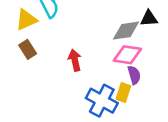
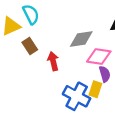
gray diamond: (126, 31) -> (81, 39), moved
brown rectangle: (28, 49) -> (30, 46), moved

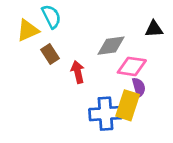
yellow rectangle: (95, 89) -> (128, 105), size x1.5
blue cross: (77, 96) -> (105, 114), turned -32

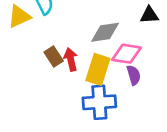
brown rectangle: (50, 54) -> (54, 57), moved
yellow rectangle: (128, 105) -> (98, 69), moved

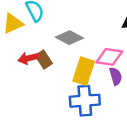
gray diamond: (105, 32) -> (69, 38), moved, turned 36
red arrow: (71, 59) -> (28, 58), moved, turned -90

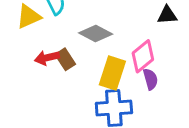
pink diamond: (109, 57) -> (143, 56), turned -48

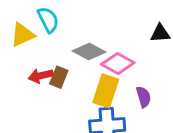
pink diamond: (143, 56) -> (118, 64), moved, turned 68
brown rectangle: (65, 59) -> (59, 77), turned 55

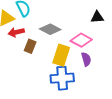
pink diamond: (118, 64) -> (81, 40), moved
red arrow: (41, 76) -> (16, 32), moved

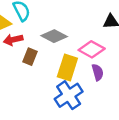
blue cross: (62, 78) -> (69, 95), turned -30

